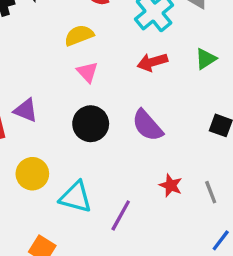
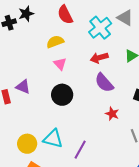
purple semicircle: (147, 125) -> (104, 83), moved
yellow circle: (32, 174) -> (27, 144), moved
red star: (171, 185) -> (112, 114), moved

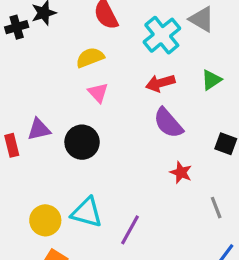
purple triangle: (23, 87) -> (39, 129), turned -35
black circle: (62, 95) -> (82, 142), moved

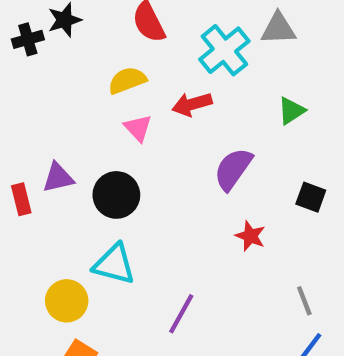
gray triangle: (202, 19) -> (278, 29), turned -32
red arrow: (160, 83) -> (192, 104), moved
purple semicircle: (168, 123) -> (233, 169), turned 76
gray line: (216, 208) -> (304, 301), moved
cyan triangle: (87, 212) -> (114, 264), moved

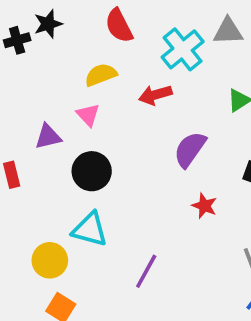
pink triangle: (138, 128) -> (88, 115), moved
purple triangle: (58, 178) -> (48, 137), moved

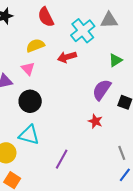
purple semicircle: (190, 149) -> (102, 90), moved

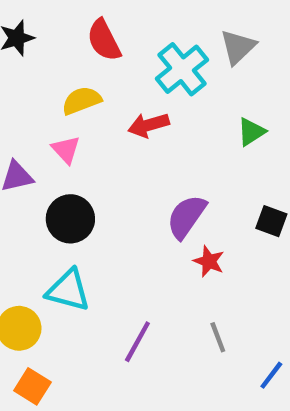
gray triangle: (109, 20) -> (238, 47), turned -42
purple semicircle: (102, 90) -> (187, 217), moved
gray line: (122, 153) -> (218, 337), moved

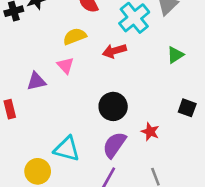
purple semicircle: (187, 217) -> (114, 145), moved
black circle: (70, 219) -> (113, 106), moved

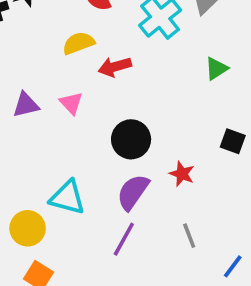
red arrow: (114, 51) -> (115, 67), moved
pink triangle: (65, 65) -> (71, 103), moved

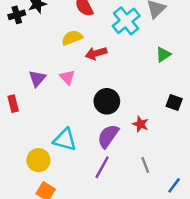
purple triangle: (26, 105) -> (37, 78), turned -36

